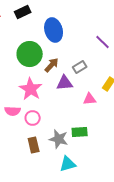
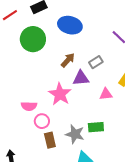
blue ellipse: (54, 30) -> (70, 25), turned -60
green circle: (30, 54) -> (33, 39), moved
pink star: (31, 89) -> (60, 94), moved
pink circle: (33, 118) -> (42, 121), moved

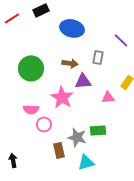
green circle: (33, 39) -> (31, 68), moved
brown arrow: (68, 60) -> (70, 63), turned 56
gray rectangle: (96, 62) -> (98, 57), moved, turned -48
brown rectangle: (50, 140) -> (59, 150), moved

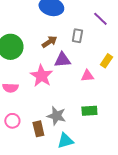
brown arrow: (70, 63) -> (49, 42), turned -42
pink circle: (44, 124) -> (12, 121), moved
green rectangle: (98, 130) -> (89, 111), moved

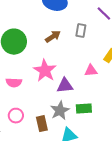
purple triangle: (62, 60) -> (65, 86), moved
green rectangle: (89, 111) -> (84, 109), moved
gray star: (56, 116) -> (60, 111), turned 30

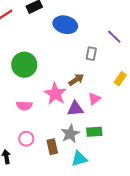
brown arrow: (53, 37) -> (76, 80), moved
pink triangle: (91, 71) -> (94, 99), moved, turned -32

